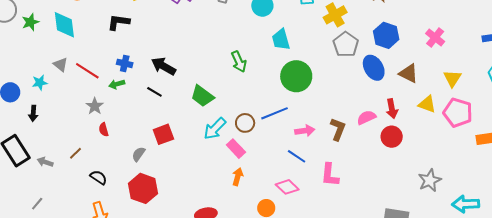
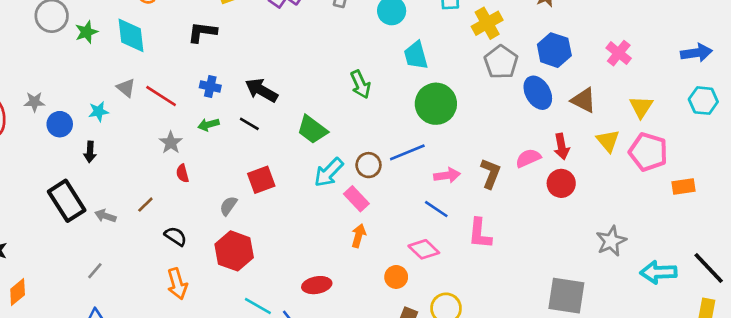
green arrow: (117, 84) -> (208, 125), moved
yellow triangle: (427, 104) -> (608, 141), turned 30

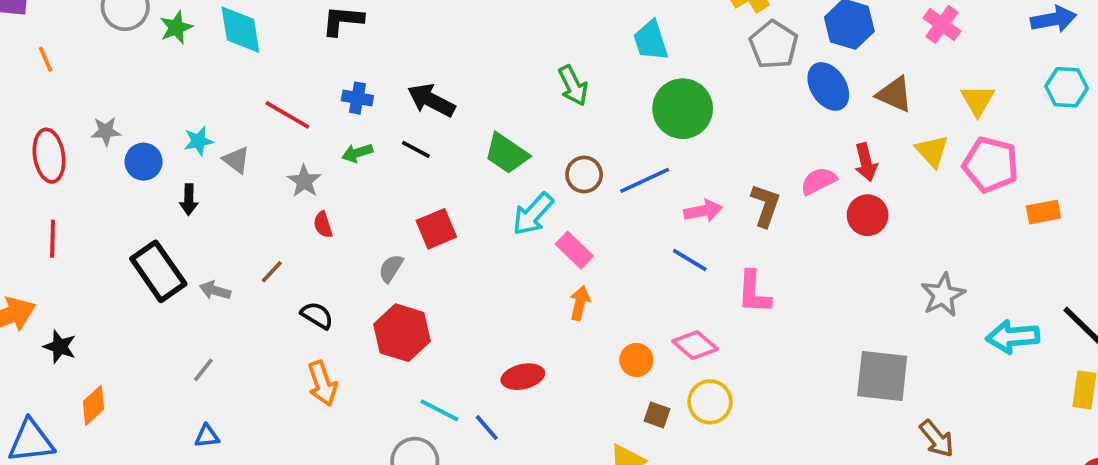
gray triangle: (126, 88) -> (236, 160), moved
brown circle: (369, 165) -> (584, 174), moved
pink diamond: (424, 249) -> (695, 345), moved

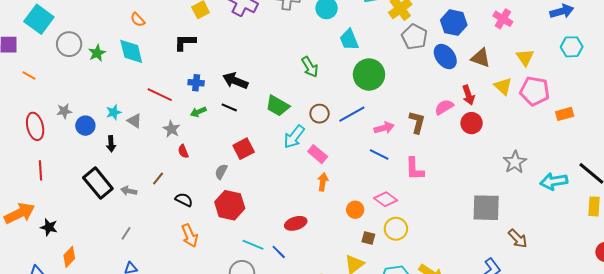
orange line: (46, 59) -> (29, 75), turned -32

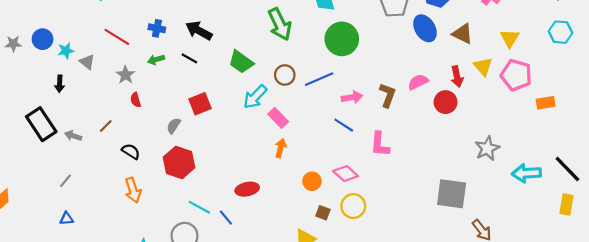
green arrow: (310, 67) -> (280, 24), size x1.4
red arrow: (468, 95) -> (457, 77), moved
blue circle: (85, 126) -> (43, 39), moved

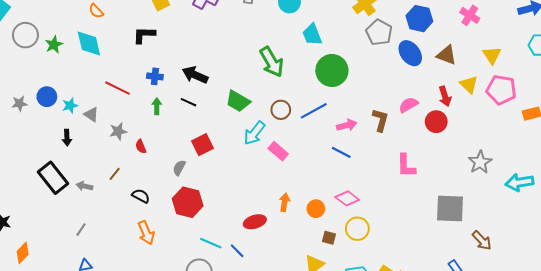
green arrow: (156, 60) -> (157, 106), turned 112
gray star: (125, 75) -> (118, 131), moved, turned 30
pink L-shape: (380, 144) -> (406, 166), moved
orange arrow: (281, 148) -> (285, 202), moved

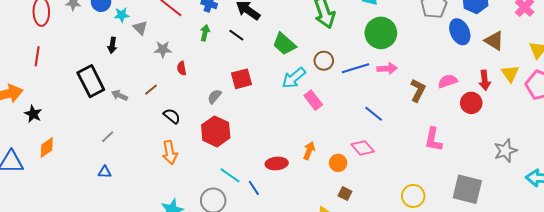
pink arrow: (347, 125) -> (387, 69), moved
pink diamond: (347, 198) -> (363, 148), moved
yellow circle: (357, 229) -> (413, 196), moved

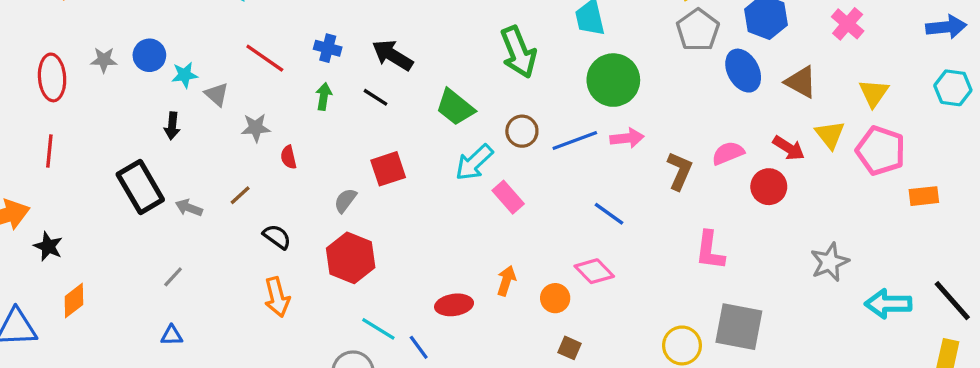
red arrow: (485, 80) -> (789, 148), turned -48
gray square: (467, 189) -> (739, 327), moved

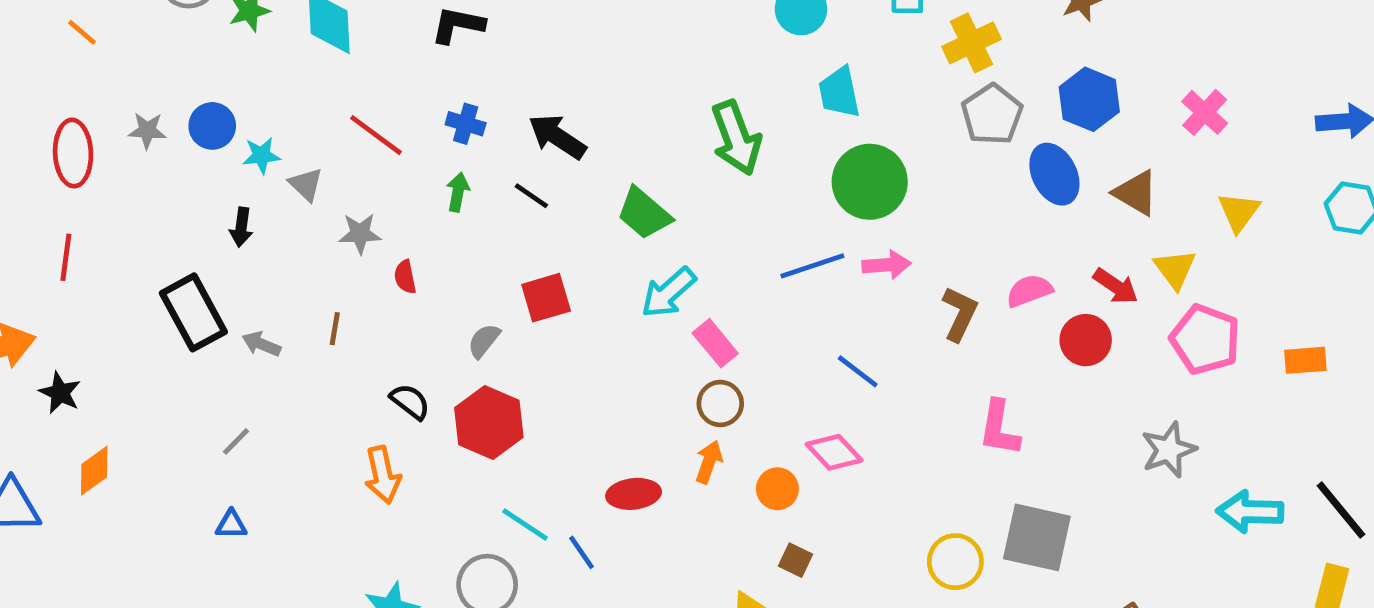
brown circle: (522, 131) -> (720, 403), moved
pink pentagon: (881, 151) -> (1205, 339), moved
brown line: (240, 195) -> (335, 329), turned -40
black semicircle: (277, 237) -> (410, 402), moved

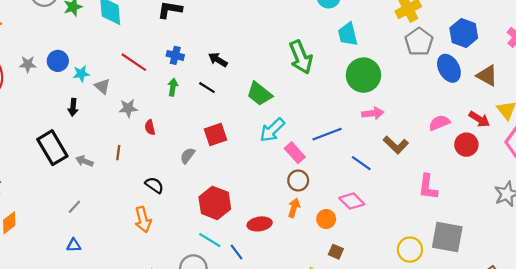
black arrow: (557, 137) -> (218, 60), size x0.7
blue line: (812, 266) -> (327, 134), moved
brown L-shape: (960, 314) -> (396, 145), moved, turned 110
red hexagon: (489, 423) -> (215, 203), moved

